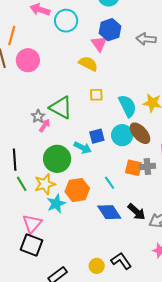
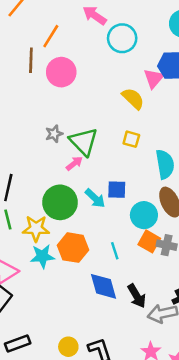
gray star: (38, 116) -> (54, 134), moved
pink arrow: (45, 125) -> (74, 163), moved
cyan circle: (122, 135) -> (144, 215), moved

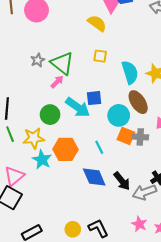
cyan arrow: (95, 198) -> (78, 107), size x1.4
green circle: (60, 202) -> (50, 115), size x0.7
cyan star: (42, 256) -> (42, 160), turned -30

